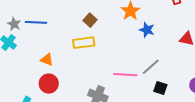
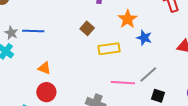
yellow rectangle: (84, 43) -> (109, 49), moved

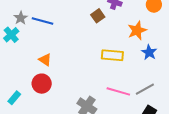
brown square: (87, 28) -> (98, 16), moved

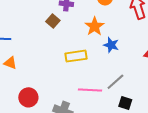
orange triangle: (45, 60) -> (10, 63), moved
red circle: (42, 84) -> (28, 97), moved

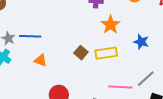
brown square: (53, 21) -> (81, 53), moved
orange star: (94, 26) -> (110, 25), moved

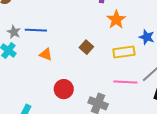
yellow rectangle: (106, 53) -> (124, 52), moved

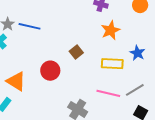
orange triangle: (46, 54) -> (16, 81), moved, size x1.5
red circle: (64, 89) -> (50, 71), moved

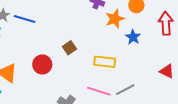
orange star: (110, 30) -> (115, 19), moved
blue star: (137, 53) -> (133, 37), moved

